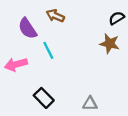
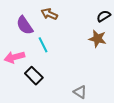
black rectangle: (44, 98) -> (34, 76), moved
gray triangle: (90, 104) -> (80, 92), turned 32

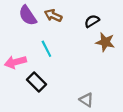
black semicircle: (104, 16) -> (92, 21), moved
purple semicircle: (25, 25) -> (28, 16), moved

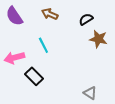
purple semicircle: (28, 16) -> (14, 16), moved
gray triangle: (86, 100) -> (90, 93), moved

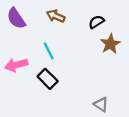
brown star: (98, 39) -> (110, 44), turned 30
black rectangle: (34, 76) -> (48, 79), moved

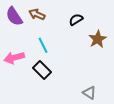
brown arrow: (56, 16) -> (37, 14), moved
black semicircle: (96, 22) -> (76, 20), moved

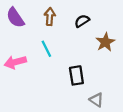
brown arrow: (37, 14) -> (50, 17), moved, turned 70
black rectangle: (42, 70) -> (76, 75), moved, turned 36

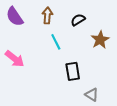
cyan line: (46, 49) -> (56, 42), moved
pink arrow: (15, 62) -> (15, 59), turned -126

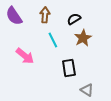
brown star: (100, 40) -> (83, 38), moved
pink arrow: (15, 59) -> (25, 56), moved

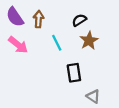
brown arrow: (45, 15) -> (39, 19), moved
pink arrow: (25, 56) -> (18, 45), moved

